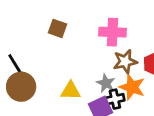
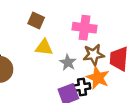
gray star: (106, 83) -> (68, 62), moved
yellow triangle: (71, 91) -> (44, 47), moved

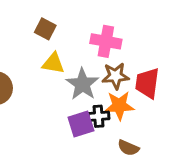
gray star: (68, 62) -> (82, 84), size x1.5
orange star: (98, 78) -> (119, 106), turned -30

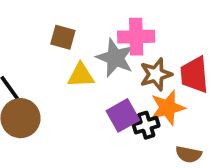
gray star: (82, 84) -> (115, 58), moved
purple square: (81, 124) -> (123, 115), moved

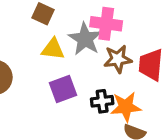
orange star: (168, 108) -> (126, 107), moved
purple square: (123, 115) -> (63, 89), moved

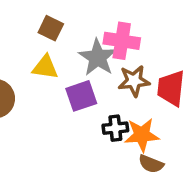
yellow triangle: (53, 49) -> (45, 67), moved
purple square: (63, 89) -> (81, 96), moved

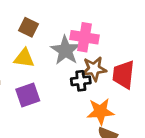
purple square: (81, 96) -> (28, 95), moved
black cross: (115, 128) -> (81, 81), moved

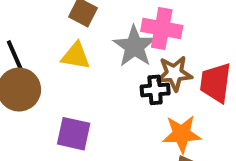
purple square: (28, 95) -> (74, 134), moved, turned 30

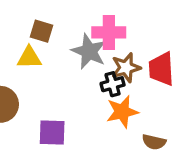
yellow triangle: (76, 56) -> (29, 58), moved
orange star: (182, 134) -> (122, 112), moved

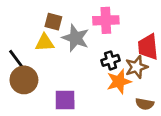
gray star: (89, 51) -> (76, 38), moved
brown star: (126, 68) -> (137, 67), moved

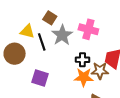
yellow triangle: (45, 43) -> (27, 31), moved
black line: (17, 60) -> (42, 42), moved

